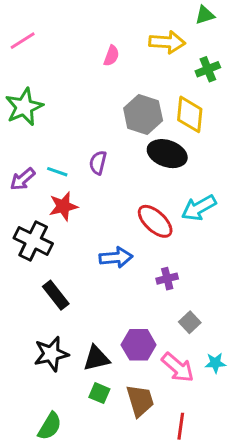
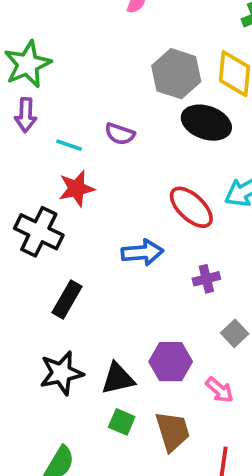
purple semicircle: (98, 163) -> (120, 134), turned -85
purple arrow: (23, 179) -> (26, 115), moved, turned -48
black rectangle: (56, 295) -> (67, 300), turned 68
pink arrow: (178, 367) -> (220, 390), size x0.7

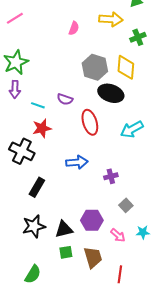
red ellipse: (191, 207) -> (90, 122), moved, turned 30
green square: (122, 422) -> (66, 252), turned -32

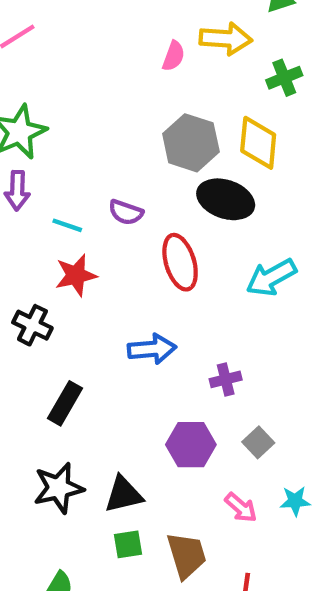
pink semicircle: (74, 28) -> (174, 56), moved
black cross: (22, 151) -> (32, 325), size x0.7
purple hexagon: (92, 220) -> (191, 445), moved

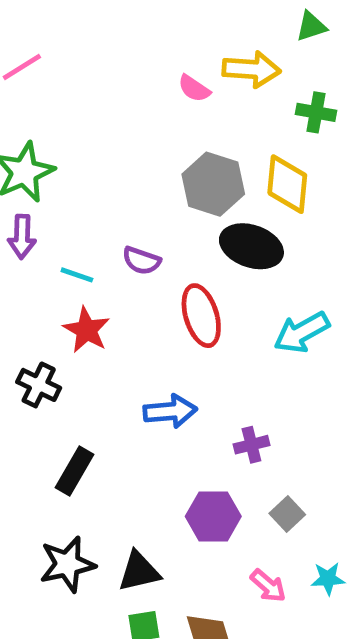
pink semicircle: (174, 56) -> (194, 88), turned 104
green cross: (284, 78) -> (316, 112), turned 32
red star: (76, 275) -> (86, 330), turned -30

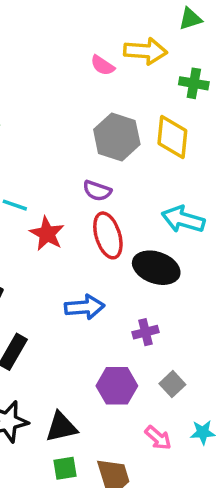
black ellipse: (251, 246) -> (156, 268), moved
purple semicircle: (141, 261) -> (97, 191), moved
red star: (86, 330) -> (47, 234), moved
cyan arrow: (302, 332) -> (183, 219), moved, turned 45

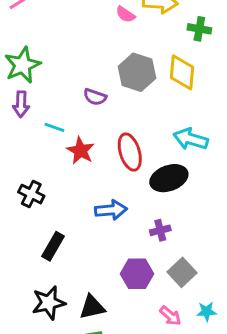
purple semicircle: (97, 191) -> (95, 97), moved
black ellipse: (156, 268) -> (169, 178), turned -39
gray square: (172, 384) -> (182, 272), size x1.4

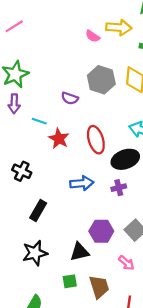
purple cross: (160, 230) -> (119, 188), moved
black triangle: (92, 307) -> (80, 252), moved

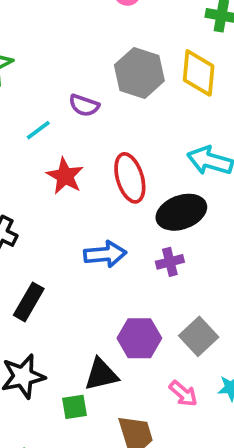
cyan line: (39, 121) -> (38, 130), moved, turned -56
green square: (70, 281) -> (74, 407), moved

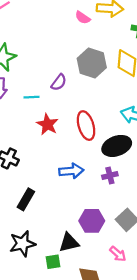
purple semicircle: (84, 105) -> (59, 82), turned -72
cyan line: (38, 130) -> (32, 97), turned 35

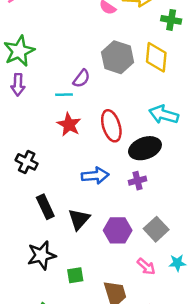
cyan line: (32, 97) -> (64, 95), moved
black rectangle: (26, 199) -> (45, 207), turned -55
black triangle: (69, 243) -> (79, 219), moved, turned -35

